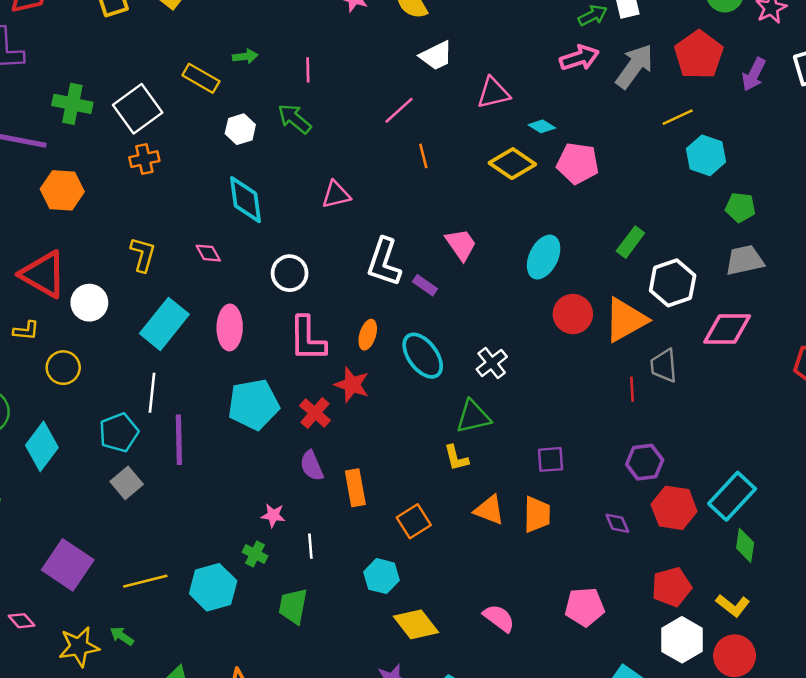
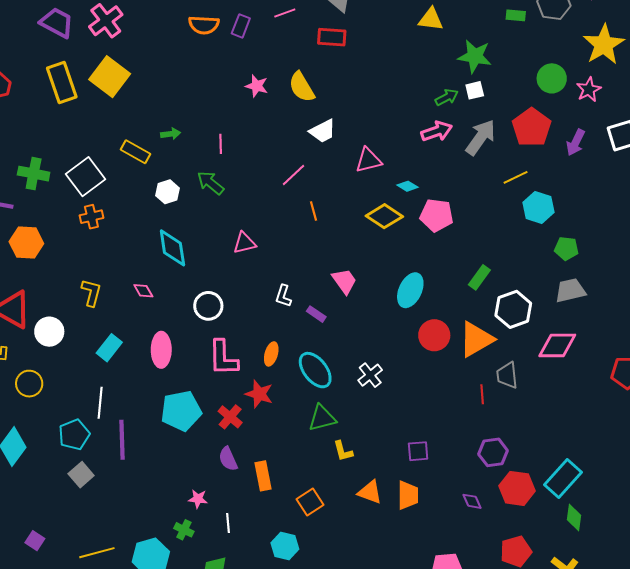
white L-shape: (384, 262) -> (283, 296), size x0.6
cyan rectangle: (164, 324) -> (109, 348), size x0.7
green triangle: (473, 417) -> (322, 418), moved
purple square: (68, 565) -> (35, 541), size x0.5

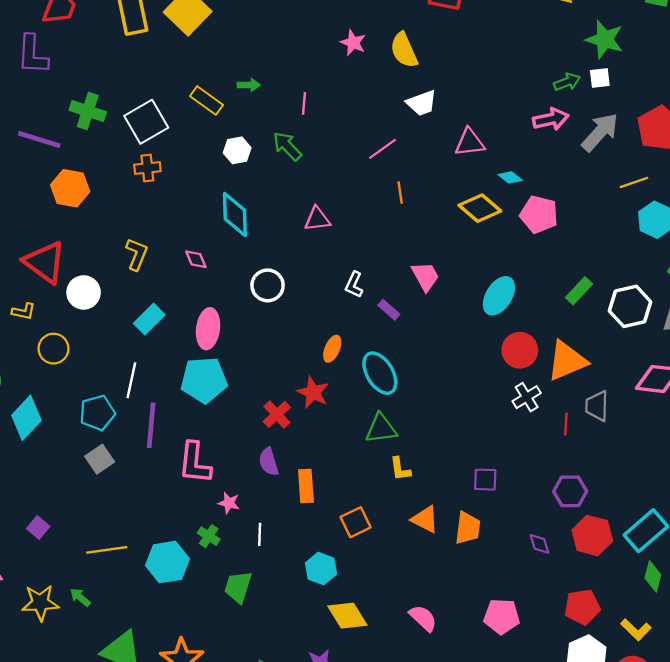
white hexagon: (513, 309) -> (630, 306), moved
pink L-shape: (223, 358) -> (195, 463), moved
white cross: (370, 375) -> (527, 397), moved
cyan pentagon: (181, 411) -> (204, 380), moved

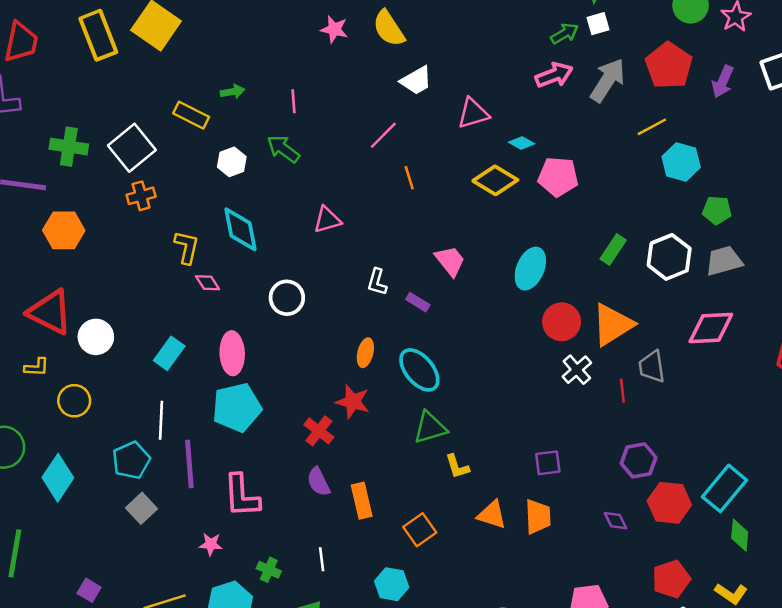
yellow L-shape: (137, 254) -> (187, 247), moved
pink star: (229, 503) -> (211, 544), moved

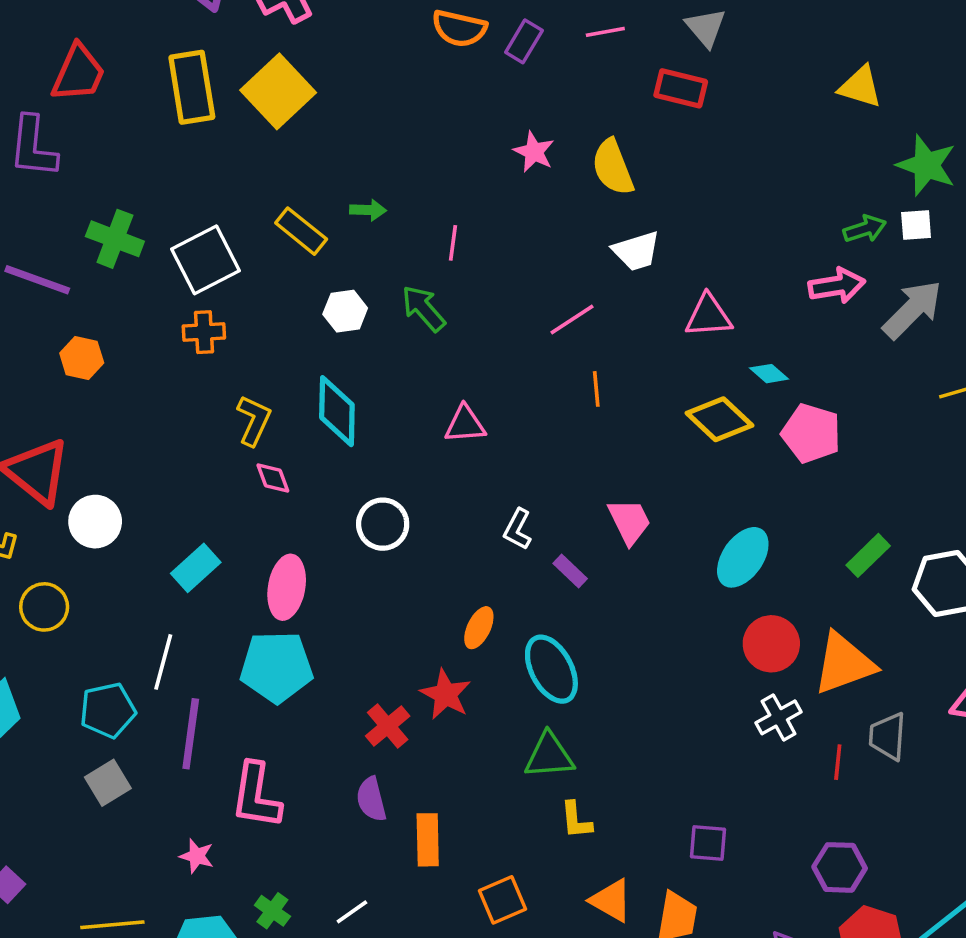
orange hexagon: (64, 230) -> (82, 358), size x0.7
white line: (322, 559) -> (352, 912), turned 50

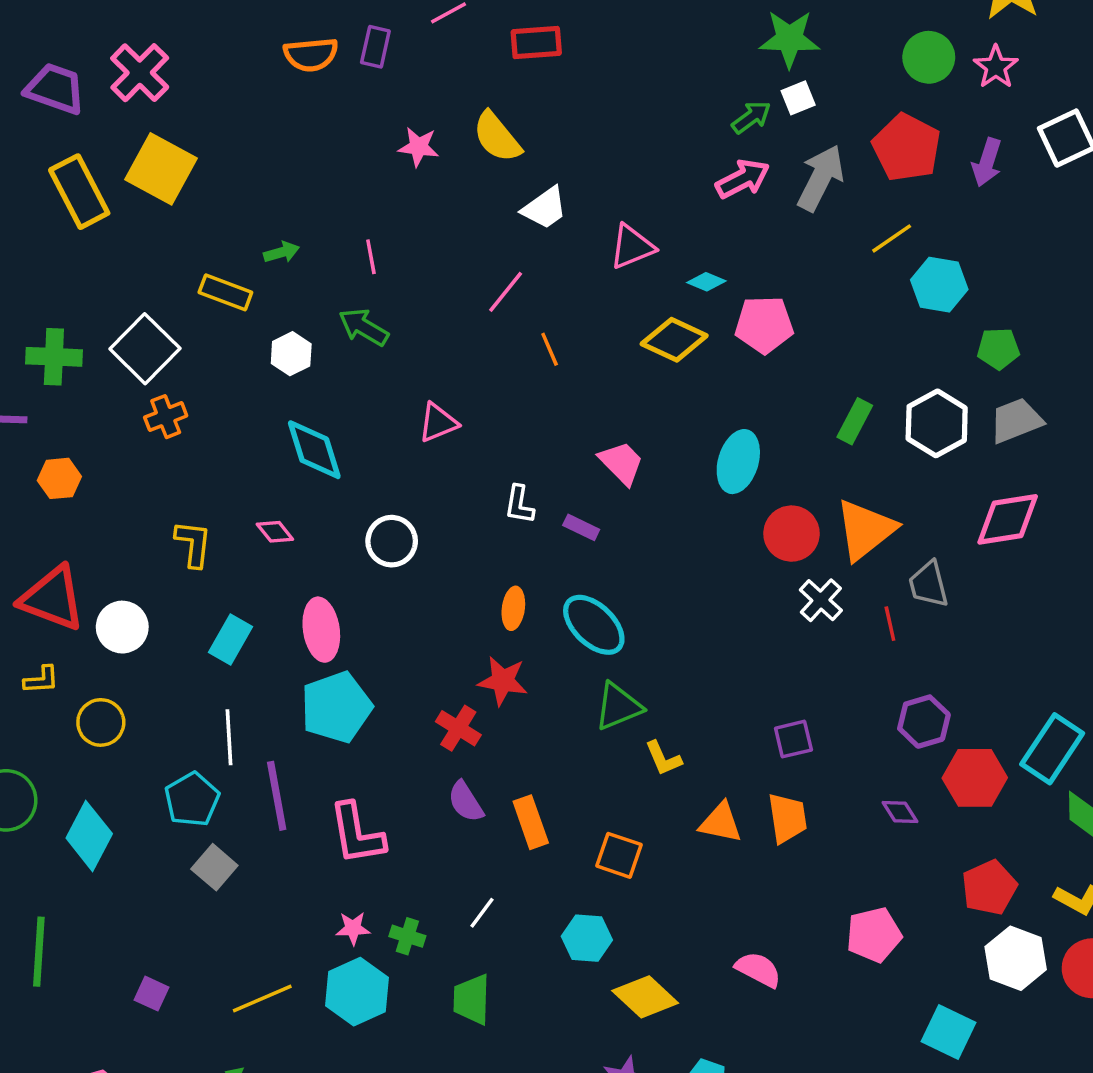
yellow L-shape: (254, 420) -> (193, 544), moved
pink star: (197, 856) -> (353, 928), moved
orange square: (502, 900) -> (619, 855), turned -30

